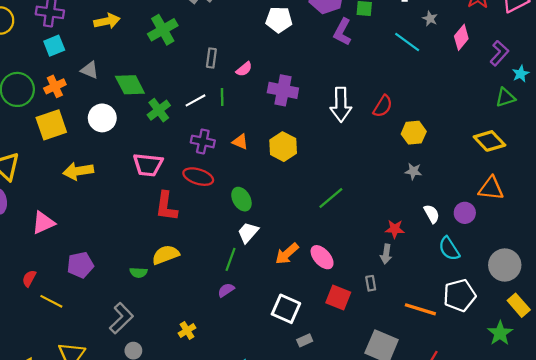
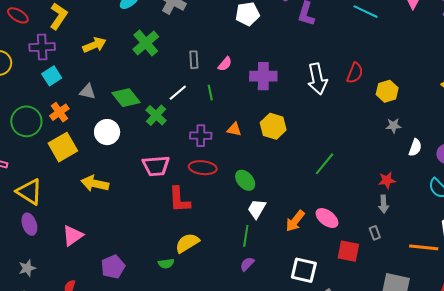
white line: (195, 100) -> (178, 93), moved
yellow arrow: (78, 171) -> (95, 184), turned 32
white semicircle: (432, 214) -> (415, 148), moved, turned 60

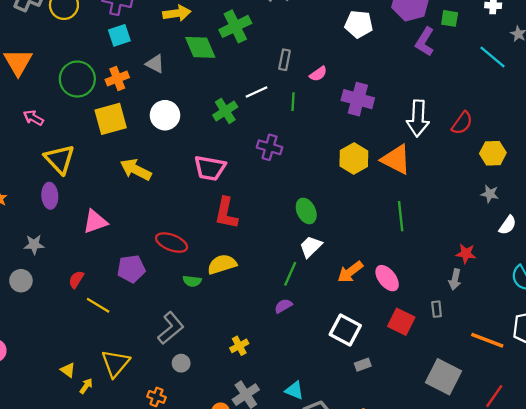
green diamond: (126, 98) -> (200, 47), moved
orange triangle: (234, 129) -> (396, 159), moved, size x1.8
green line: (325, 164) -> (401, 216), turned -60
red ellipse: (203, 168) -> (172, 243), moved

